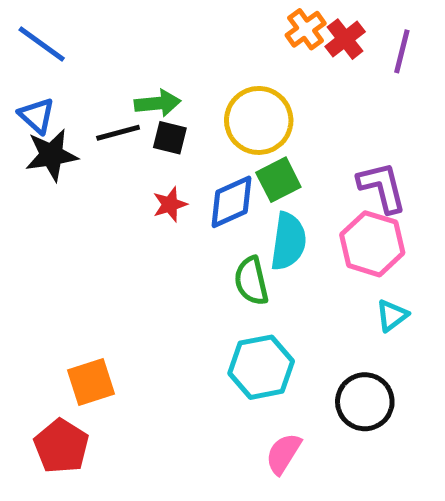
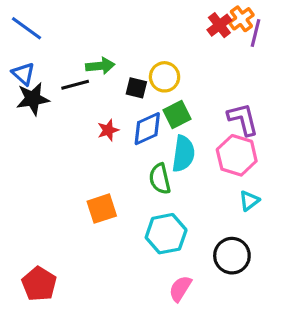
orange cross: (306, 29) -> (241, 19), moved
yellow circle: (259, 120) -> (165, 77), size x0.7
black square: (170, 138) -> (136, 88), moved
orange square: (91, 382) -> (102, 209), moved

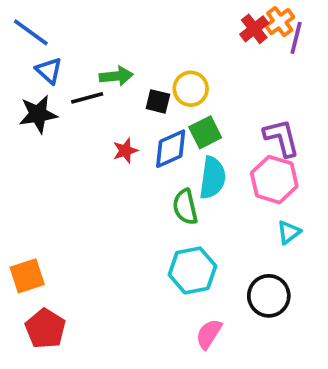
blue triangle: (23, 74) -> (49, 71), moved
orange square: (102, 209) -> (27, 276), moved

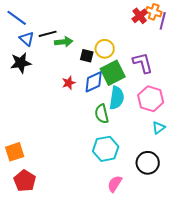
orange cross: (280, 22) -> (154, 12), turned -35
black line: (87, 98) -> (48, 34), moved
green square: (205, 132) -> (113, 73), size x1.4
purple L-shape: (282, 138) -> (143, 63), moved

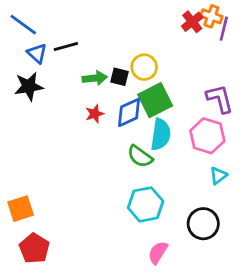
green arrow: (64, 42) -> (95, 78), moved
purple L-shape: (143, 63) -> (220, 99), moved
green semicircle: (102, 114) -> (140, 156), turned -42

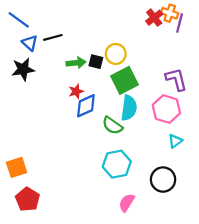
blue diamond: (129, 112) -> (86, 106), moved

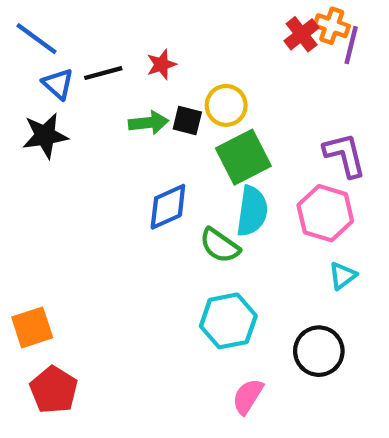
red star: (76, 91) -> (161, 64), moved

